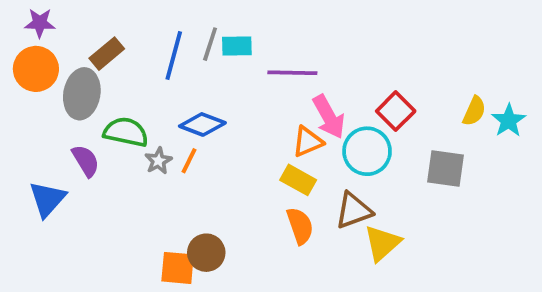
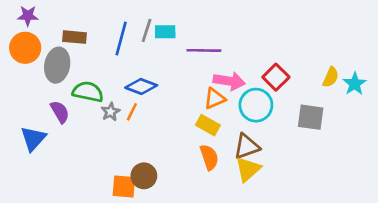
brown rectangle: (107, 54) -> (75, 37), turned 45
pink arrow: (329, 117) -> (229, 81), turned -52
yellow triangle: (382, 243) -> (248, 169), moved

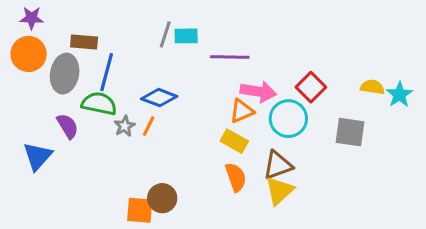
blue line: (121, 38) -> (107, 72), moved
yellow semicircle: (331, 77) -> (372, 87), turned -105

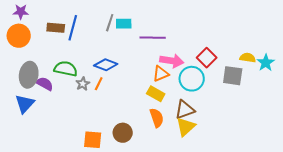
blue line: (107, 72) -> (73, 28), moved
gray ellipse: (65, 74) -> (29, 75), moved
purple semicircle: (68, 126) -> (45, 84), turned -30
gray square: (350, 132) -> (233, 76), moved
brown circle: (162, 198) -> (123, 133), moved

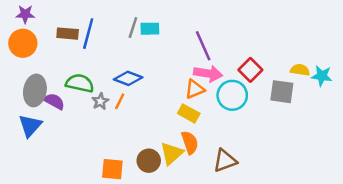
purple line: (153, 38) -> (203, 46), moved, turned 65
cyan star: (266, 63) -> (322, 76), turned -30
brown triangle: (185, 110) -> (225, 161), moved
yellow triangle: (186, 127) -> (172, 153), moved

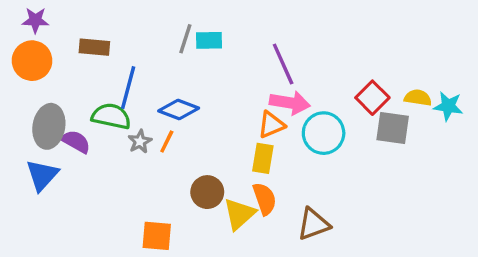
blue line: (88, 34) -> (128, 88), moved
red square: (250, 70) -> (372, 98), moved
yellow rectangle: (189, 113) -> (263, 158), turned 70
brown circle: (149, 161) -> (207, 192), moved

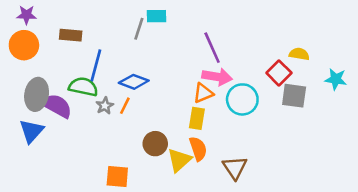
cyan rectangle: (209, 40) -> (156, 16), moved
yellow semicircle: (418, 98) -> (299, 54), moved
purple semicircle: (76, 142) -> (57, 106), size x1.4
brown triangle: (313, 224) -> (235, 168), turned -44

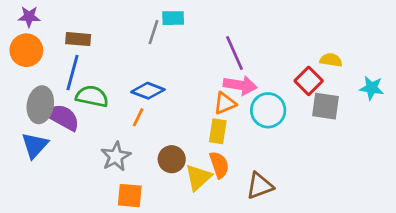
blue line: (96, 65) -> (72, 73), moved
gray star: (105, 106) -> (116, 156), moved, size x1.5
brown triangle: (235, 168) -> (260, 186), turned 44

